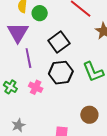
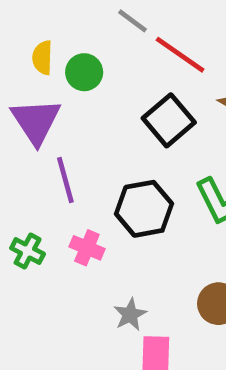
black square: (59, 42) -> (169, 120), moved
gray star: (18, 125) -> (130, 315), moved

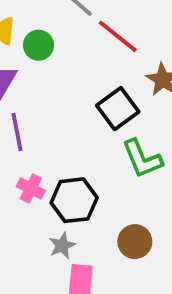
black square: (169, 120) -> (118, 109), moved
black hexagon: (144, 209) -> (74, 200), moved

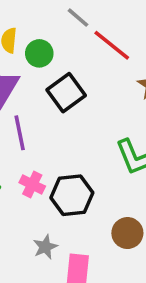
black square: (118, 109) -> (66, 93), moved
gray star: (62, 245) -> (45, 247), moved

